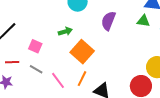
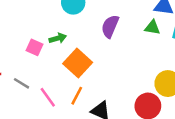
pink square: (35, 46) -> (34, 47), moved

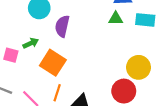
purple semicircle: (110, 26) -> (62, 26), moved

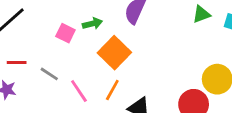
green triangle: (116, 19) -> (201, 14), turned -32

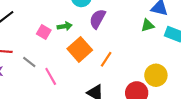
orange line: (112, 90) -> (106, 59), moved

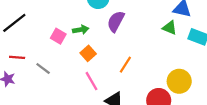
green triangle: (148, 25) -> (170, 28), turned 40
orange square: (80, 49) -> (88, 53), moved, size x0.6
pink line: (51, 76) -> (92, 81), moved

